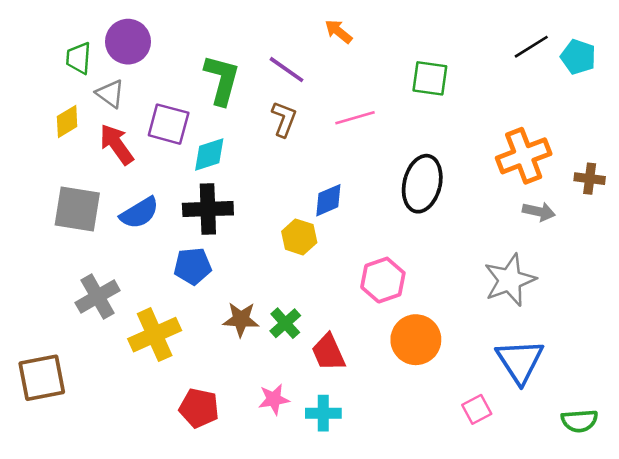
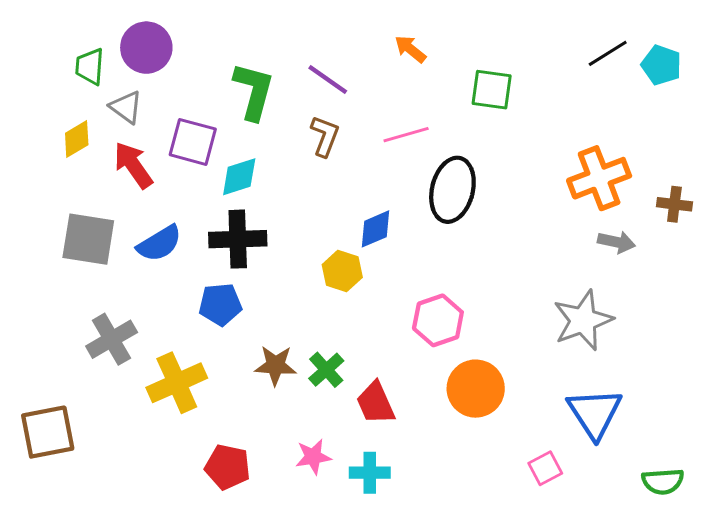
orange arrow: (339, 31) -> (410, 49), moved
black ellipse: (422, 184) -> (452, 190), moved

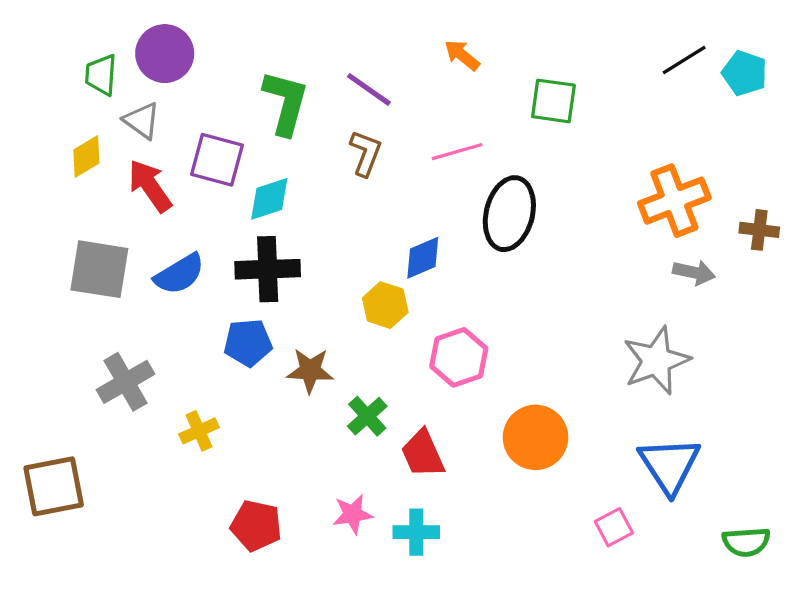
pink hexagon: (438, 320) -> (459, 357), moved
brown star: (275, 365) -> (310, 370), moved
yellow cross: (177, 383) -> (199, 431), size x0.6

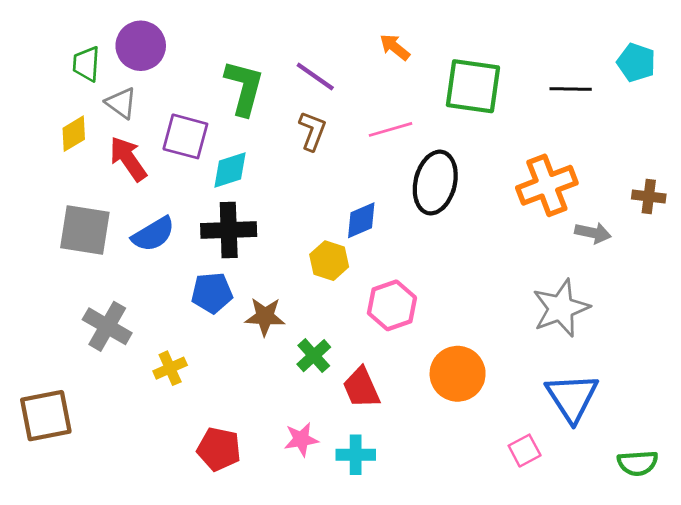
black line: (684, 60) -> (571, 89), moved, turned 33
green square: (553, 101) -> (473, 86), size x1.4
orange cross: (674, 201) -> (547, 185), moved
gray cross: (126, 382) -> (107, 326), turned -30

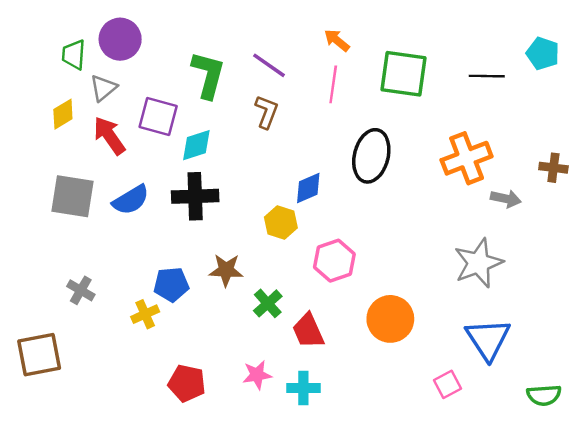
gray triangle: (121, 103) -> (103, 88), turned 44
pink line: (391, 129) -> (333, 84), moved, turned -66
blue pentagon: (212, 293) -> (171, 284), moved
gray cross: (107, 326) -> (81, 290), moved, size x0.7

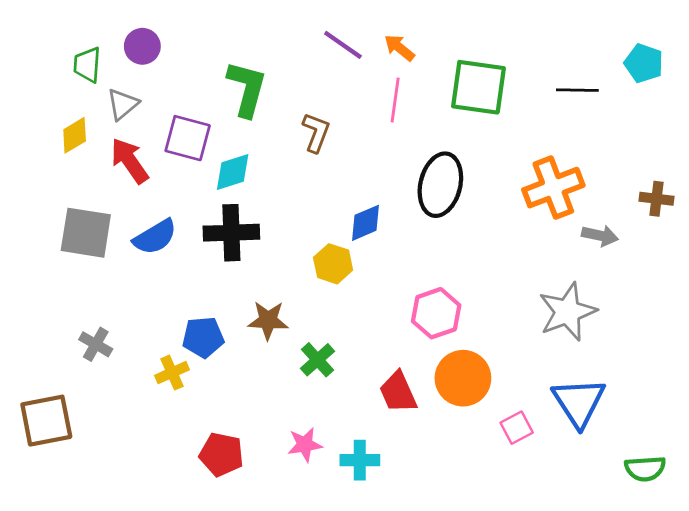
purple circle: (120, 39) -> (142, 46), size x0.7
purple line: (269, 65) -> (343, 45), moved
pink hexagon: (334, 261) -> (436, 313), moved
red trapezoid: (308, 331) -> (398, 392), moved
pink square: (448, 384) -> (517, 428), moved

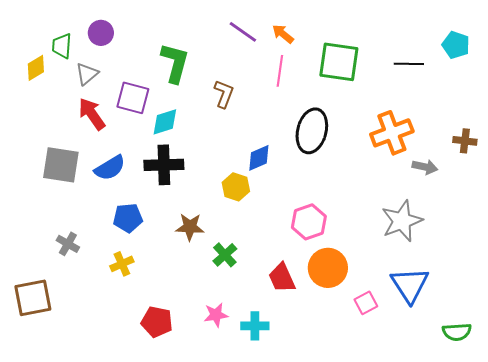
yellow diamond: (75, 135) -> (36, 68), moved
blue pentagon: (203, 337) -> (128, 218), moved

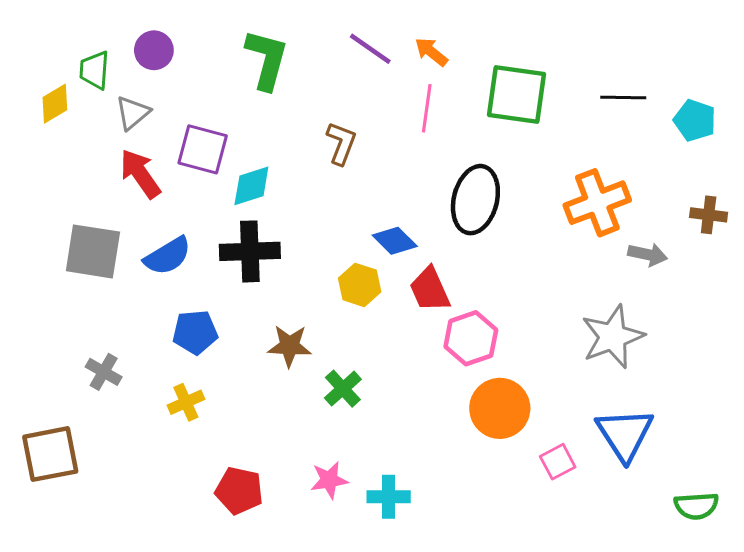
cyan pentagon: (456, 45) -> (695, 120), moved
green L-shape: (175, 63) -> (267, 59), moved
blue diamond: (259, 158) -> (395, 241), turned 68
red trapezoid: (282, 278) -> (430, 290), moved

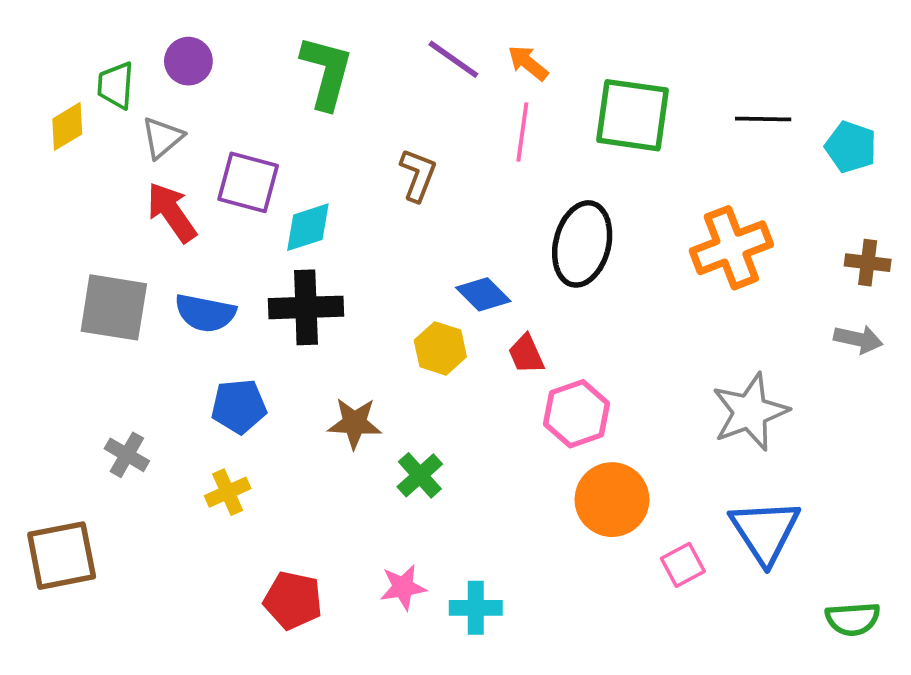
gray arrow: (648, 254) -> (858, 339), moved
blue semicircle: (168, 256) -> (205, 313), turned 42
red trapezoid: (430, 290) -> (526, 354), size x0.7

